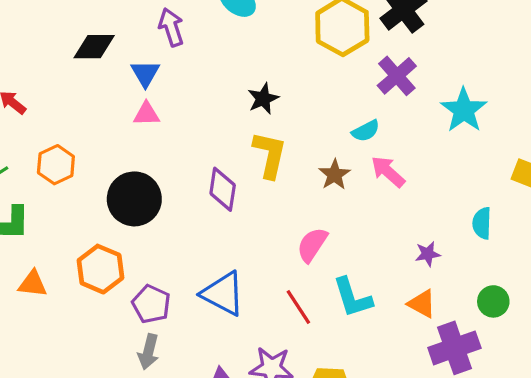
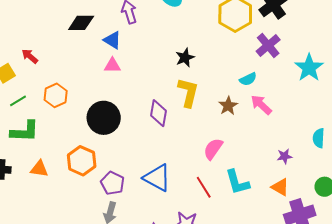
blue triangle: (145, 73) -> (112, 40), turned -30

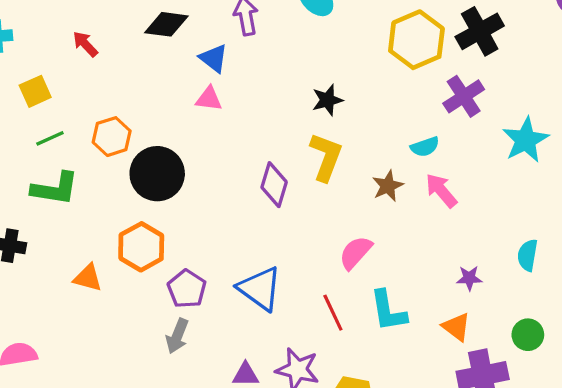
red arrow: (30, 56) -> (85, 44), moved
black circle: (104, 118) -> (157, 174), moved
orange triangle: (39, 169) -> (88, 278), moved

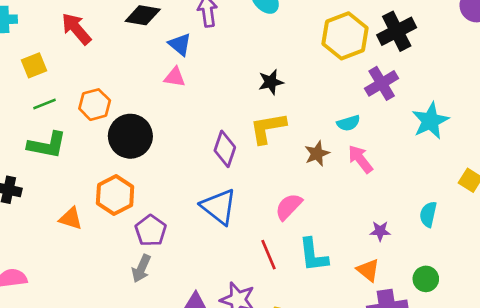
red arrow: (85, 44) -> (76, 29), size x1.5
yellow L-shape: (326, 157) -> (268, 128), turned -123
blue triangle: (260, 289) -> (219, 207), moved

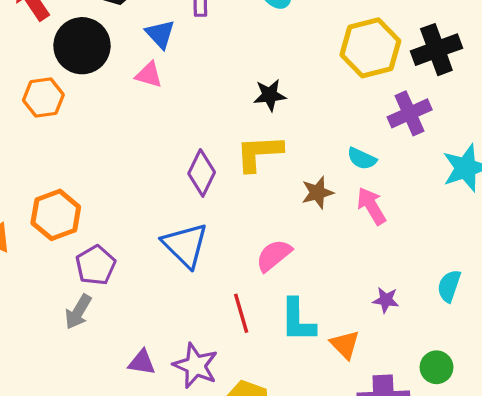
cyan semicircle: (348, 123) -> (362, 159), turned 35
black circle: (130, 136) -> (82, 46), moved
orange triangle: (368, 270) -> (345, 345), moved

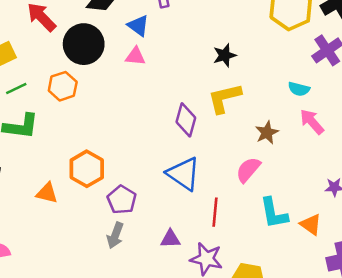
brown star: (317, 193) -> (267, 133), moved
red line: (241, 313) -> (215, 212), moved, turned 32
purple triangle: (142, 362) -> (170, 239), moved

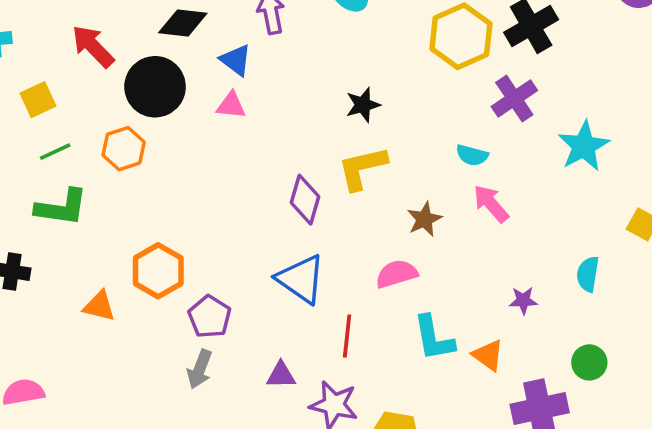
pink semicircle: (248, 170) -> (396, 274), turned 32

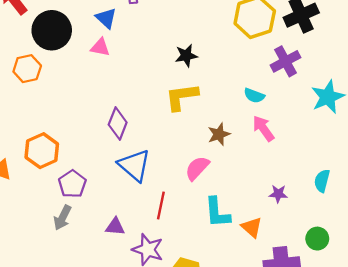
purple diamond: (305, 200) -> (118, 124), moved
pink semicircle: (396, 274) -> (197, 168), turned -36

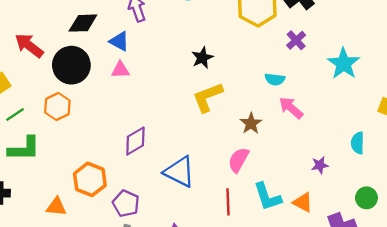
purple cross: (286, 61) -> (296, 40), size x0.7
purple diamond: (118, 124) -> (135, 141), moved, turned 52
red line: (161, 206) -> (228, 202), moved

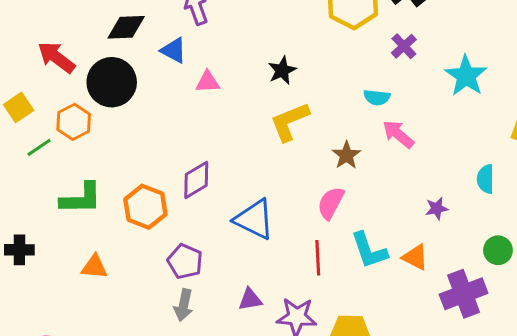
pink triangle: (120, 70) -> (208, 82), moved
orange hexagon: (57, 106) -> (74, 122), moved
green L-shape: (24, 149) -> (81, 199), moved
orange hexagon: (90, 179) -> (145, 207), moved

